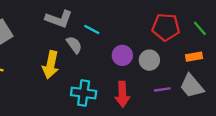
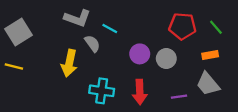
purple line: (162, 89) -> (179, 97), moved

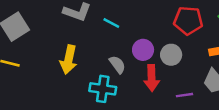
gray semicircle: (92, 43) -> (117, 65), moved
red arrow: (140, 92) -> (152, 78), moved

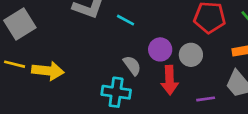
yellow arrow: (69, 60) -> (48, 71), moved, turned -96

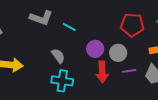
gray semicircle: (132, 65) -> (58, 56), moved
purple line: (206, 99) -> (129, 71), moved

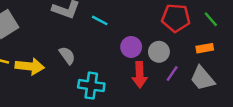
gray semicircle: (58, 56) -> (67, 55), moved
purple line: (129, 71) -> (172, 74), turned -48

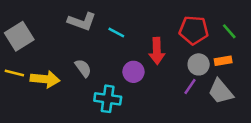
purple circle: (131, 47) -> (133, 72), moved
gray circle: (159, 52) -> (199, 64), moved
red arrow: (140, 75) -> (157, 51), moved

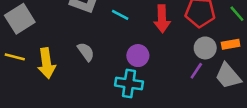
red arrow: (157, 51) -> (162, 19), moved
yellow arrow: (45, 79) -> (46, 63), turned 76
cyan cross: (108, 99) -> (129, 84), moved

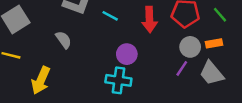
gray semicircle: (86, 52) -> (64, 40), moved
yellow arrow: (46, 63) -> (41, 80), moved, turned 32

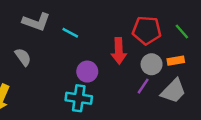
red arrow: (150, 19) -> (119, 51), moved
gray trapezoid: (212, 73) -> (173, 91), turned -96

